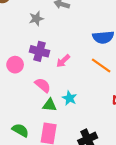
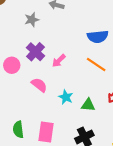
purple cross: (39, 51) -> (35, 52), turned 30
green triangle: (50, 105) -> (88, 105), moved
green semicircle: (20, 130) -> (18, 129), turned -126

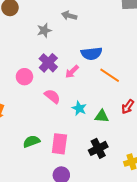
blue semicircle: (98, 37) -> (92, 54), moved
green semicircle: (18, 129) -> (31, 141), turned 77

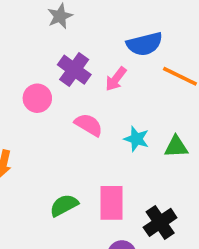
black cross: (98, 148) -> (160, 222), moved

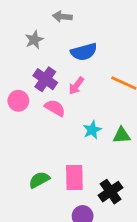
blue semicircle: (145, 44) -> (84, 52), moved
pink semicircle: (89, 125) -> (55, 108), moved
cyan star: (136, 139) -> (92, 130), turned 30

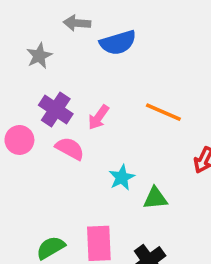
blue semicircle: (84, 52) -> (118, 43), moved
green triangle: (122, 135) -> (155, 198), moved

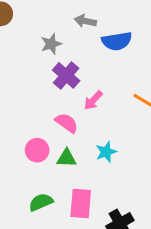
purple cross: (56, 109) -> (66, 75), moved
pink circle: (19, 140) -> (37, 150), moved
green triangle: (155, 198) -> (67, 158), moved

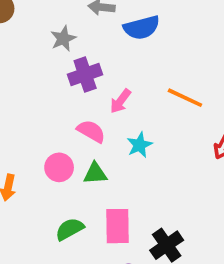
purple cross: (66, 75) -> (85, 75), turned 36
cyan star: (106, 152) -> (140, 145), moved

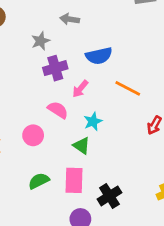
blue semicircle: (142, 28) -> (99, 56), moved
green triangle: (95, 173) -> (82, 146), moved, turned 36

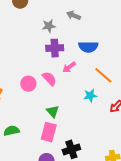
cyan star: (93, 121) -> (90, 96), moved
pink circle: (33, 135) -> (28, 84), moved
green triangle: (82, 146) -> (53, 111), moved
green semicircle: (39, 181) -> (11, 131), moved

